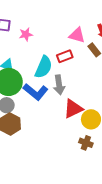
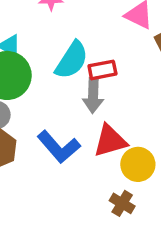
red rectangle: (65, 56) -> (102, 70), moved
blue L-shape: (36, 92) -> (59, 147), moved

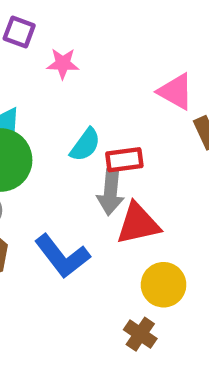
cyan semicircle: (72, 60) -> (85, 145), size x0.7
red triangle: (110, 141) -> (138, 224), moved

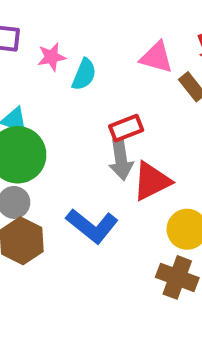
cyan semicircle: (85, 145) -> (84, 74), moved
brown cross: (140, 334) -> (177, 277), size x1.4

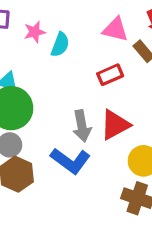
red rectangle: (126, 128) -> (110, 75), moved
gray arrow: (121, 159) -> (82, 126), moved

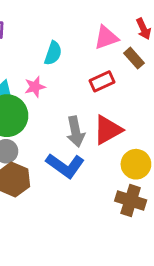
pink triangle: (115, 29) -> (106, 38), turned -32
pink star: (35, 32) -> (35, 87), moved

